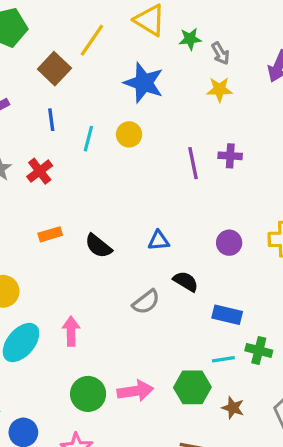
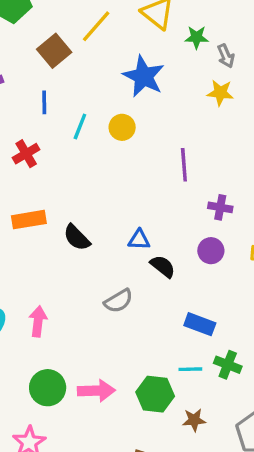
purple cross: (230, 156) -> (220, 207), moved
orange rectangle: (50, 234) -> (29, 220), size x1.4
black semicircle: (186, 281) -> (163, 266), moved
brown star: (233, 408) -> (194, 420), turned -30

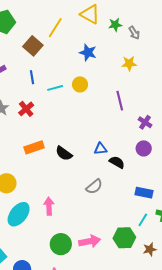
blue star: (144, 76) -> (88, 53), size x0.7
yellow star: (220, 93) -> (129, 63), moved
cyan line: (80, 127) -> (55, 88), turned 63
purple cross: (220, 207) -> (145, 122), turned 32
cyan line: (190, 369) -> (143, 220), turned -48

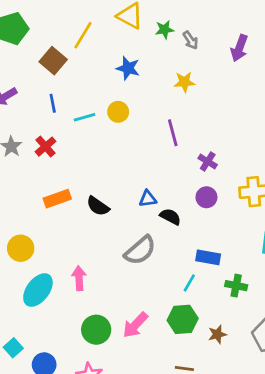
gray semicircle: (94, 187) -> (140, 250), size x1.4
cyan line: (143, 220) -> (189, 283), moved
pink arrow: (90, 241) -> (135, 325), turned 145

